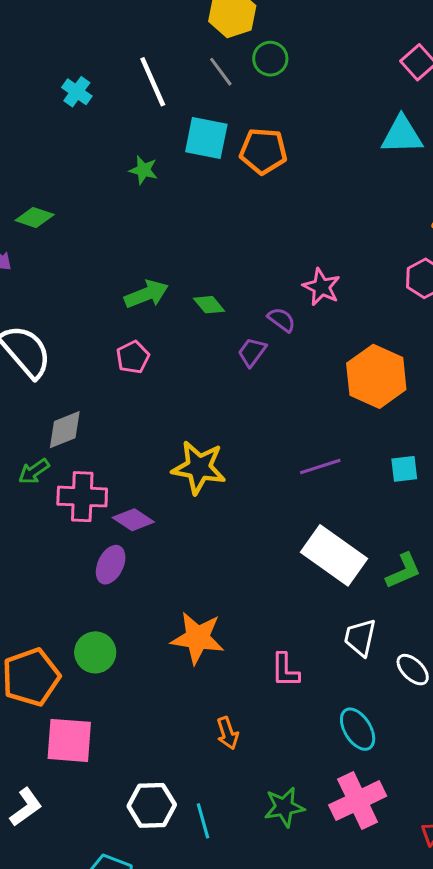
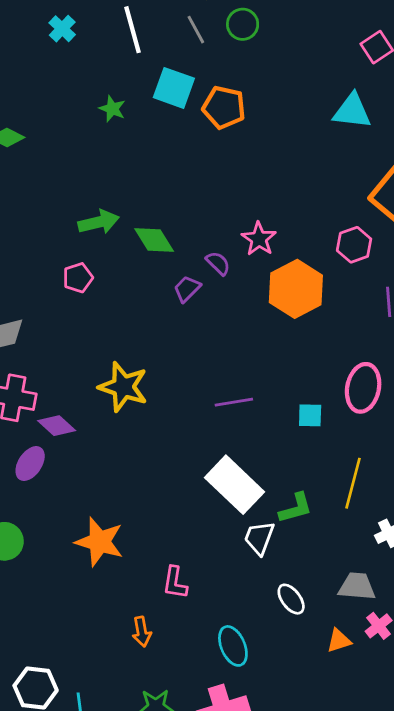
green diamond: (209, 305) -> (154, 240), size x1.4
orange hexagon: (376, 376) -> (296, 289), moved
white trapezoid: (360, 638) -> (259, 538), moved
orange arrow: (228, 733) -> (142, 632), moved

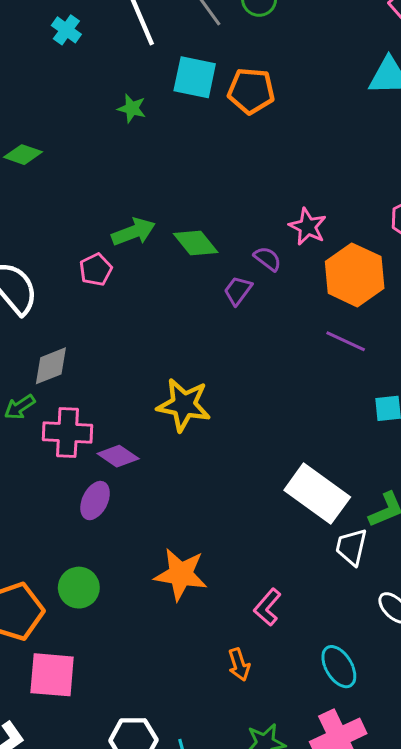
pink pentagon: (78, 278) -> (96, 270), moved
purple line: (234, 402) -> (346, 341), moved, turned 42
pink L-shape: (175, 583) -> (267, 607), turned 40

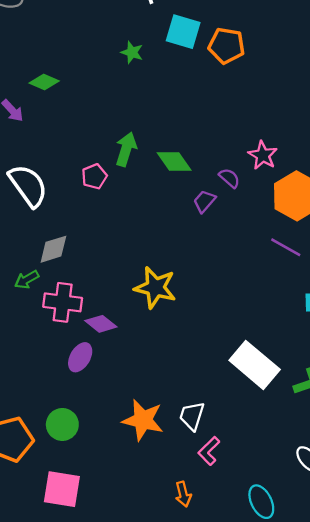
green arrow: (133, 232) -> (126, 149), turned -56
white trapezoid: (351, 547) -> (192, 416), moved
pink square: (52, 675) -> (62, 489), moved

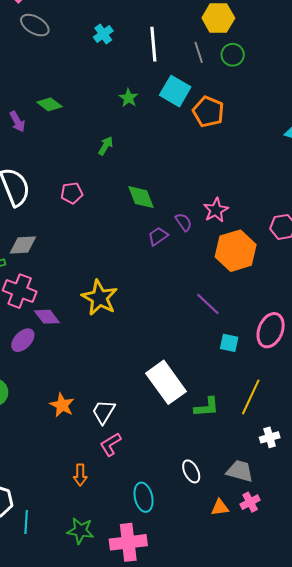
green arrow: (126, 149) -> (106, 146), moved, size x0.7
purple line: (286, 247) -> (208, 304), moved
orange star: (143, 420) -> (62, 405), size x0.7

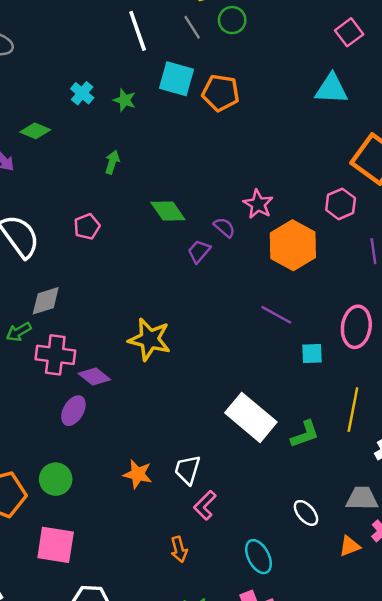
cyan cross: (103, 34) -> (82, 93), moved

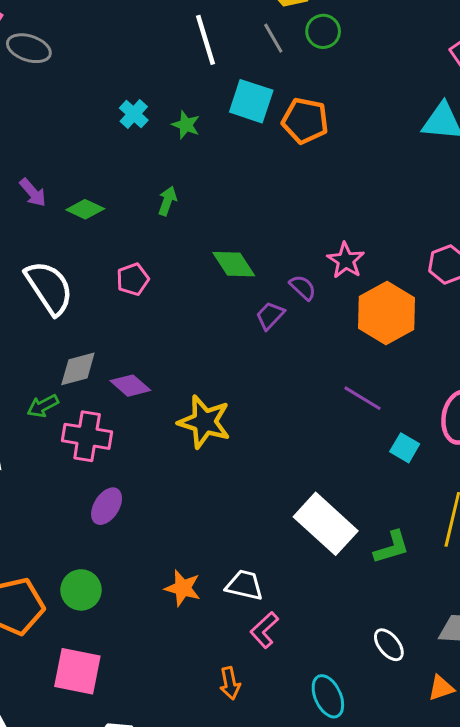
green diamond: (35, 131) -> (85, 209), moved
cyan square: (312, 353) -> (405, 448), turned 30
purple diamond: (94, 376) -> (130, 386), moved
white trapezoid: (187, 470) -> (244, 585), turned 84

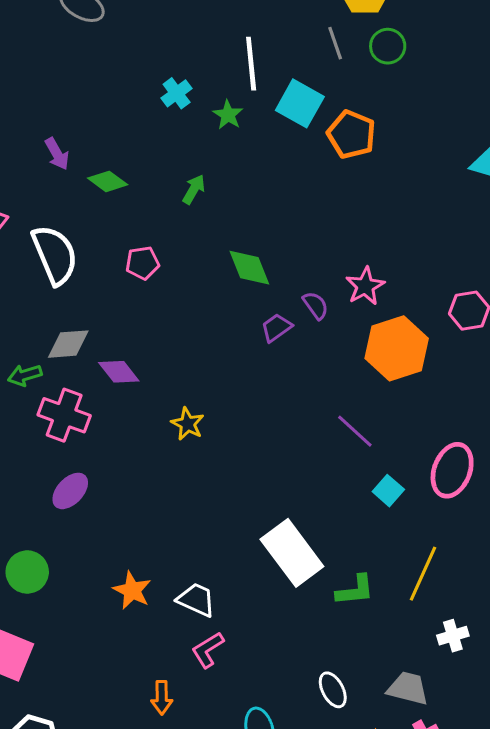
white line: (205, 40) -> (251, 64), moved
yellow star: (204, 422) -> (188, 424), size x0.6

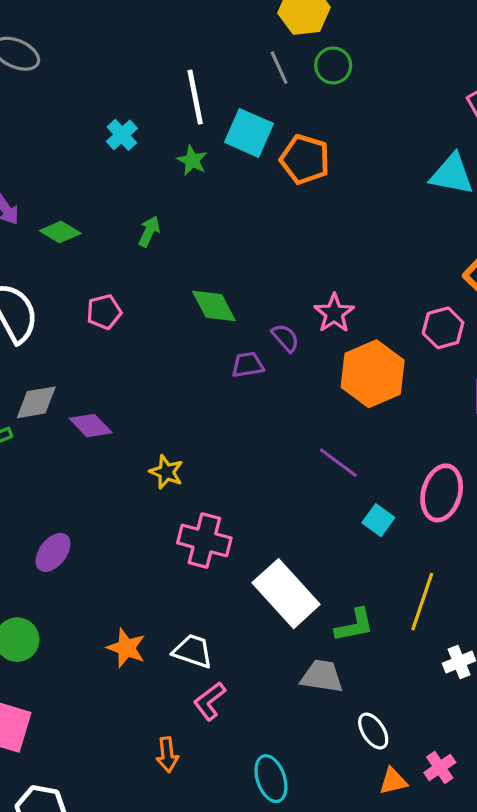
green star: (228, 115) -> (192, 160), moved
purple trapezoid: (276, 328) -> (248, 365), turned 32
pink cross: (64, 415) -> (204, 540), moved
gray trapezoid: (408, 688) -> (322, 676), moved
white ellipse: (333, 690) -> (373, 731), moved

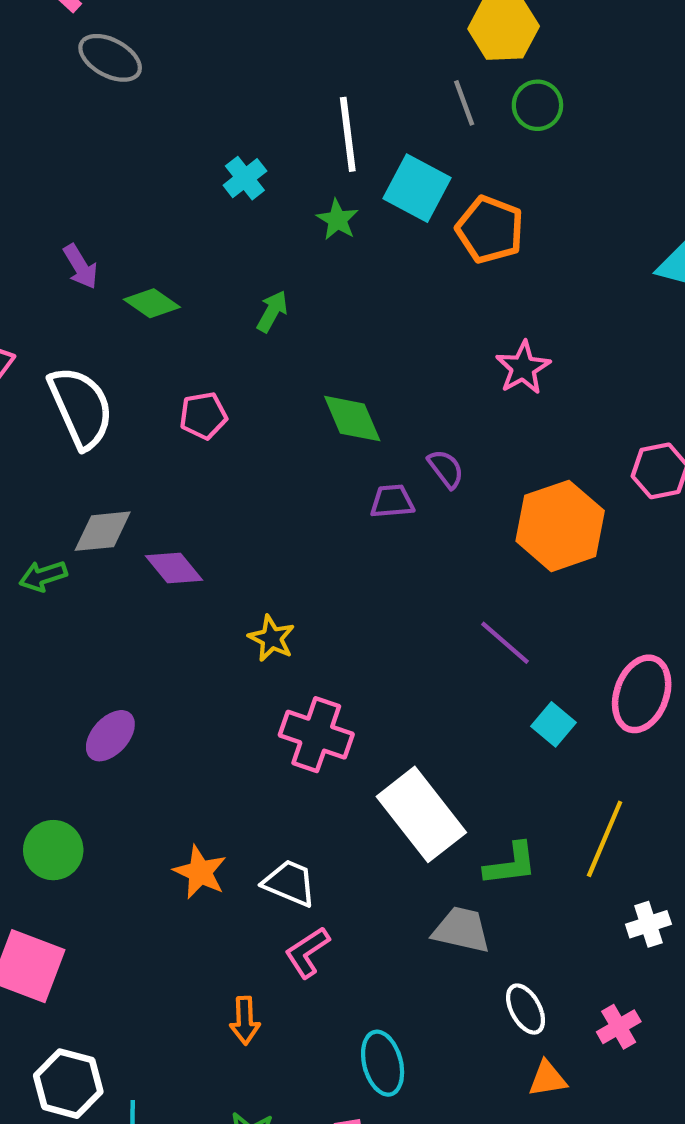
pink star: (334, 313) -> (523, 368), moved
pink cross: (440, 768) -> (619, 1027), moved

